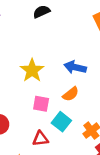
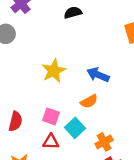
pink square: (41, 104) -> (51, 116), moved

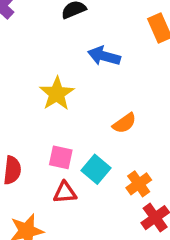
blue arrow: (98, 75) -> (104, 56), moved
orange semicircle: (89, 101) -> (124, 123), moved

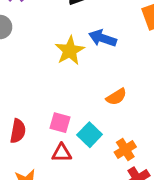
yellow star: (57, 94) -> (70, 51), moved

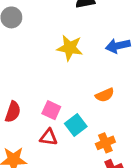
blue arrow: (103, 38) -> (118, 46), moved, turned -40
yellow star: (70, 51) -> (70, 48), turned 30

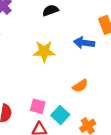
blue arrow: (118, 46) -> (84, 43), turned 30

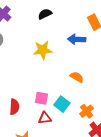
orange semicircle: (80, 86) -> (77, 77), turned -112

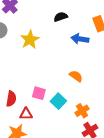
black semicircle: (45, 14) -> (61, 17), moved
yellow star: (43, 50) -> (30, 40), moved, turned -30
red triangle: (45, 118) -> (26, 114), moved

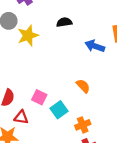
black semicircle: (61, 17) -> (64, 22), moved
yellow star: (30, 40) -> (28, 36), moved

